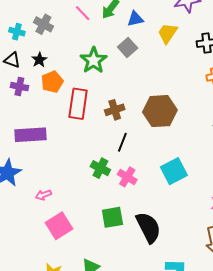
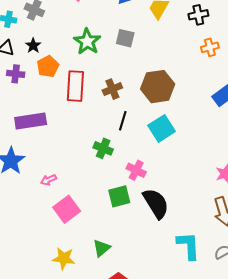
gray square: (128, 48) -> (125, 38), moved, turned -30
cyan square: (174, 171) -> (162, 128), moved
pink cross: (127, 177) -> (136, 170), moved

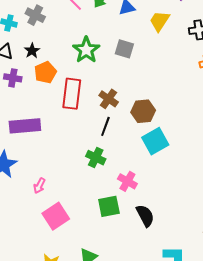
brown hexagon: (158, 87) -> (143, 111), moved, size x0.7
brown cross: (112, 89) -> (109, 99), turned -36
black line: (123, 121) -> (105, 126), moved
pink arrow: (49, 180) -> (39, 186), turned -42
black semicircle: (156, 203) -> (145, 216), size x0.7

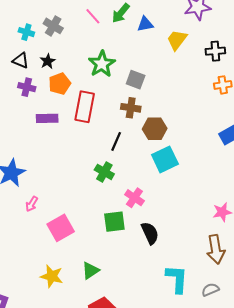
gray square: (124, 49) -> (136, 80), moved
brown cross: (109, 99) -> (131, 108), moved, turned -30
purple rectangle: (25, 126) -> (47, 118), moved, size x0.7
pink arrow: (39, 186) -> (32, 204), moved

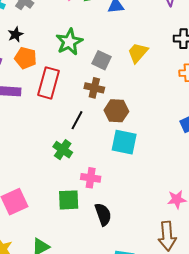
yellow trapezoid: (177, 40) -> (138, 53), moved
orange pentagon: (60, 84) -> (26, 58), turned 30
cyan square: (165, 159) -> (124, 142), turned 32
pink cross: (134, 198) -> (91, 178), turned -30

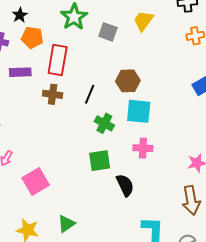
brown cross: (94, 88) -> (53, 94), moved
green cross: (63, 150) -> (104, 123), moved
pink cross: (91, 178) -> (143, 148), moved
green square: (69, 200) -> (100, 161), moved

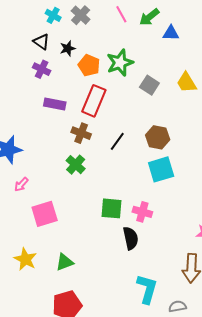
yellow trapezoid: (143, 21) -> (186, 83), turned -80
orange pentagon: (32, 37) -> (89, 65), moved
cyan square: (139, 111) -> (161, 169), turned -36
green cross: (104, 123) -> (76, 165), moved
pink cross: (143, 148) -> (142, 212), moved

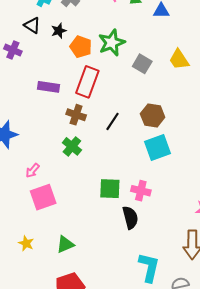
purple cross: (42, 69) -> (13, 50), moved
pink arrow: (21, 184) -> (33, 171), moved
yellow star: (25, 259) -> (26, 243), size x0.7

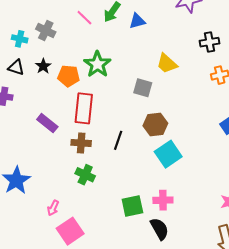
gray square: (142, 64) -> (143, 88), moved
purple rectangle: (48, 87) -> (47, 123), turned 45

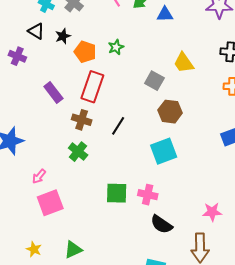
green star: (97, 64) -> (116, 47), size x0.6
brown hexagon: (155, 125) -> (170, 112), moved
black semicircle: (160, 229) -> (161, 224), moved, turned 140

